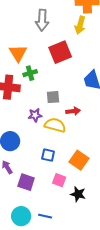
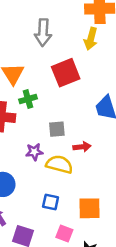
orange square: (79, 160) -> (90, 208), turned -36

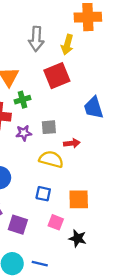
yellow arrow: (91, 39) -> (67, 45), moved
purple star: (34, 152) -> (24, 133), moved

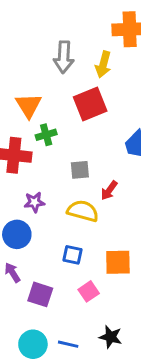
purple star: (24, 133) -> (34, 202), moved
red arrow: (72, 143) -> (109, 190), turned 133
pink square: (56, 222) -> (89, 291), turned 35
black star: (78, 238) -> (111, 337), moved

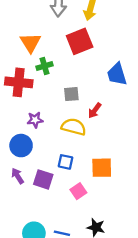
purple square: (40, 294) -> (43, 179), moved

